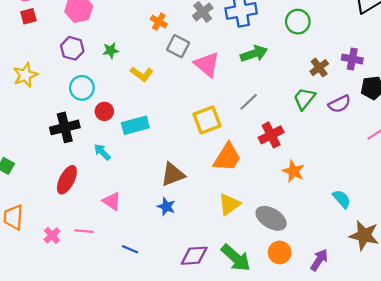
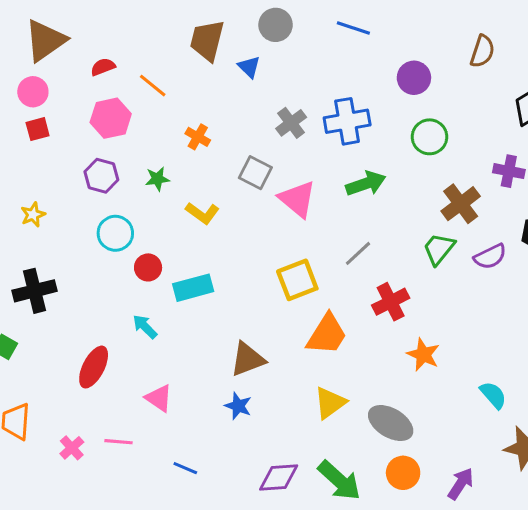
orange cross: (159, 22) -> (198, 137), moved
purple cross: (352, 59) -> (509, 171), moved
brown cross: (319, 68) -> (461, 204), size x1.4
yellow star: (25, 75) -> (33, 215), size x0.7
black cross: (65, 127) -> (34, 291), moved

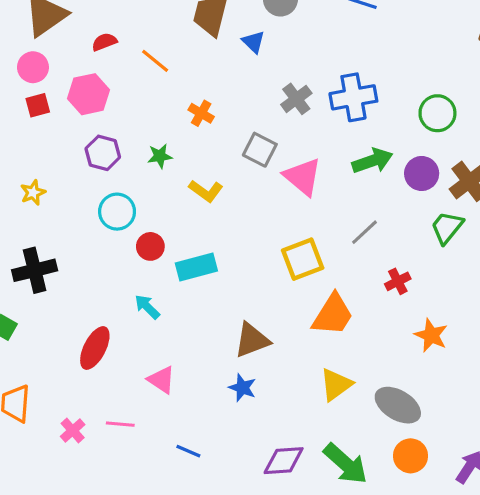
purple circle: (414, 78) -> (422, 173), moved
pink hexagon: (111, 118) -> (88, 94), moved
red cross: (391, 302) -> (398, 281), size x0.7

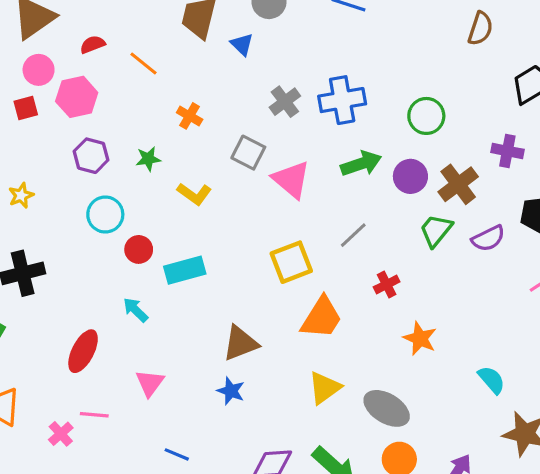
pink circle: (33, 67) -> (39, 70), moved
pink triangle: (161, 380) -> (150, 383), turned 32
pink line: (120, 424) -> (94, 415), moved

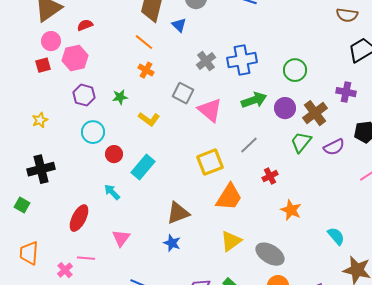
brown semicircle: (480, 29) -> (347, 15), moved, turned 80
orange line: (143, 64) -> (144, 42), moved
cyan rectangle: (185, 270) -> (143, 167), turned -35

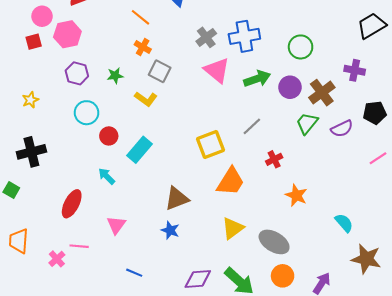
gray square: (183, 93) -> (160, 71), moved
pink triangle: (210, 110) -> (217, 70), moved

